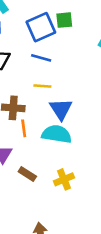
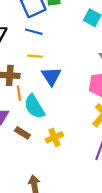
cyan semicircle: (57, 134) -> (34, 107), moved, turned -130

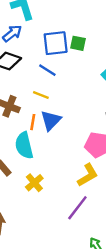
orange line: (19, 93) -> (33, 122), moved
yellow cross: (54, 137) -> (34, 183), turned -35

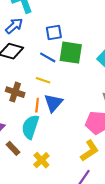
blue square: (56, 43) -> (54, 33), size x0.7
green square: (78, 43) -> (71, 53), moved, size x1.6
cyan semicircle: (24, 145) -> (30, 127), turned 35

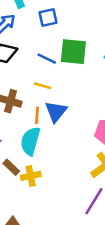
blue square: (54, 33) -> (48, 18), moved
yellow cross: (41, 160) -> (31, 176), moved, turned 35

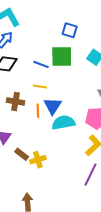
blue square: (48, 18) -> (70, 30), moved, turned 35
cyan semicircle: (30, 141) -> (63, 123), moved, turned 70

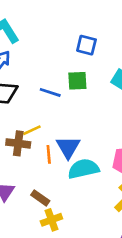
green square: (62, 57) -> (77, 81), size x0.7
yellow line: (40, 86) -> (32, 130), moved, turned -32
brown rectangle: (22, 154) -> (40, 198), moved

